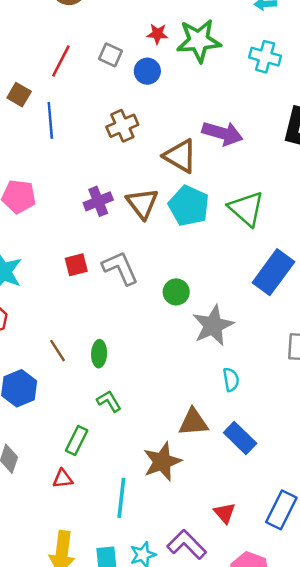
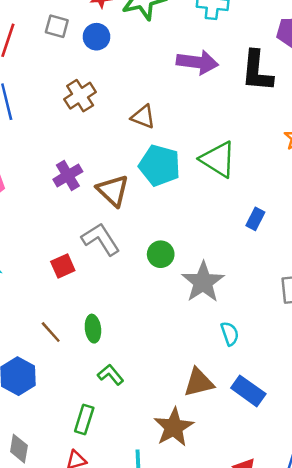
purple arrow: (222, 133) -> (197, 62), moved
brown triangle: (180, 156) -> (143, 117), size x0.7
brown triangle: (142, 203) -> (113, 191), moved
red square: (76, 265) -> (63, 266), moved
blue rectangle: (273, 272) -> (255, 219), size x0.5

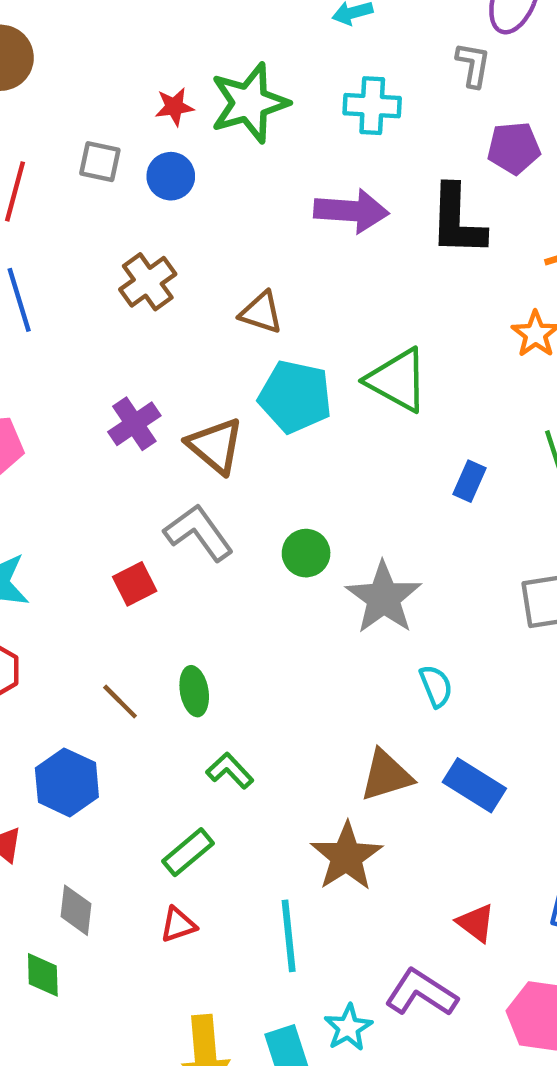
green rectangle: (84, 419) -> (188, 852), turned 36

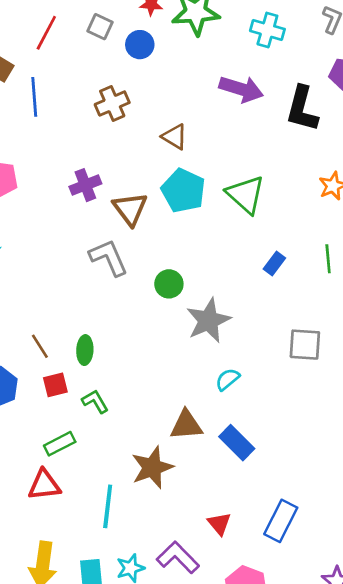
red square: (135, 584) -> (55, 385), moved
cyan semicircle: (436, 686) -> (227, 379), turned -120
red triangle: (178, 925) -> (44, 485), size x1.5

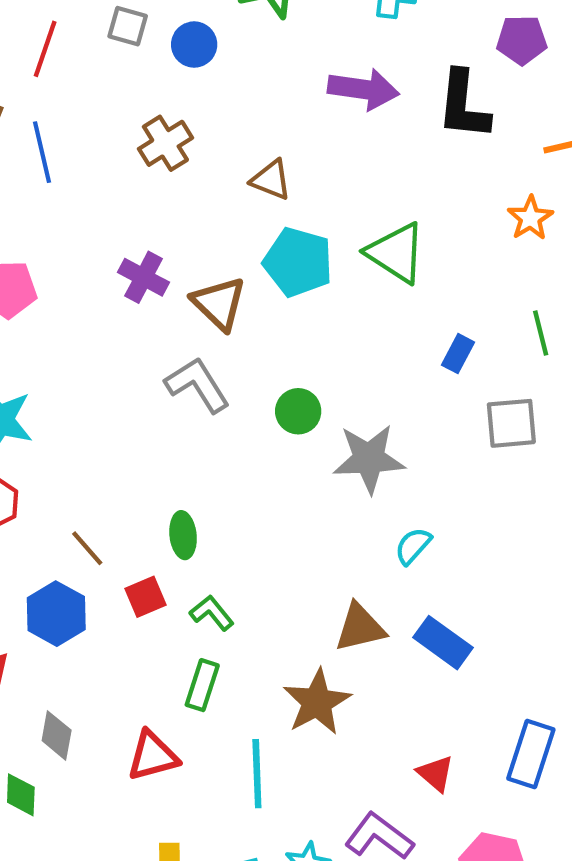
purple cross: (85, 185) -> (144, 277), turned -32
gray star: (208, 320) -> (369, 459), turned 30
gray square: (305, 345) -> (511, 423), moved
brown line: (40, 346) -> (87, 548), moved
green rectangle: (60, 444) -> (202, 685), moved, turned -36

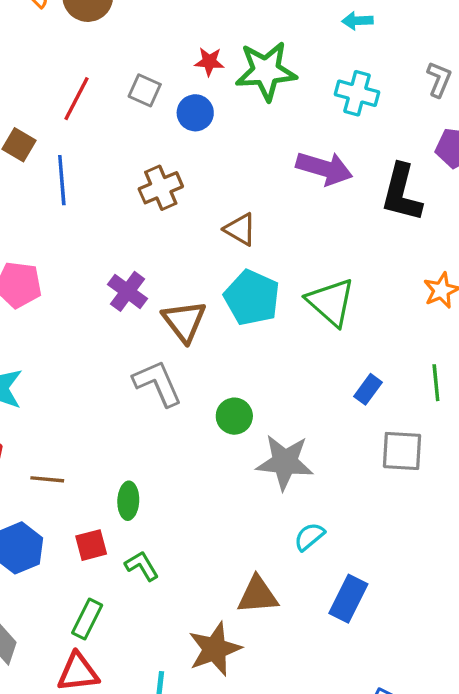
brown line: (87, 548) -> (47, 479), moved, turned -52
blue rectangle: (443, 643) -> (348, 599), moved, turned 72
green rectangle: (202, 685) -> (87, 619), moved

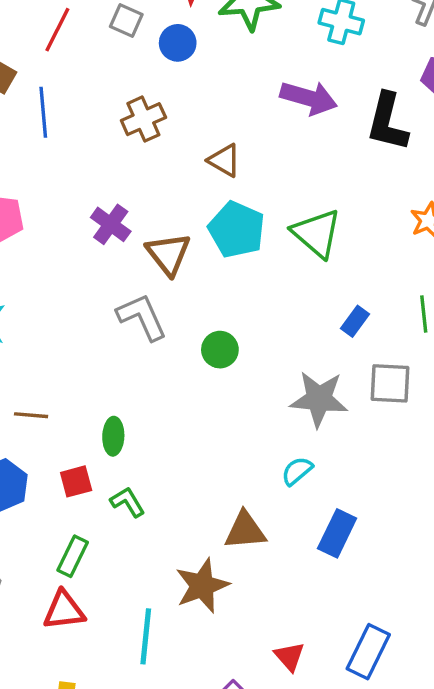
gray star: (285, 462) -> (319, 399), moved

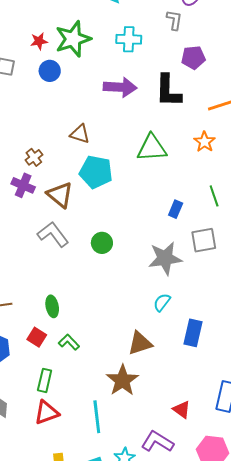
blue circle: (178, 43) -> (50, 71), moved
brown cross: (143, 119) -> (34, 157), moved, size x0.7
green triangle: (317, 233) -> (152, 148), moved, turned -32
red square: (76, 481) -> (37, 337), turned -30

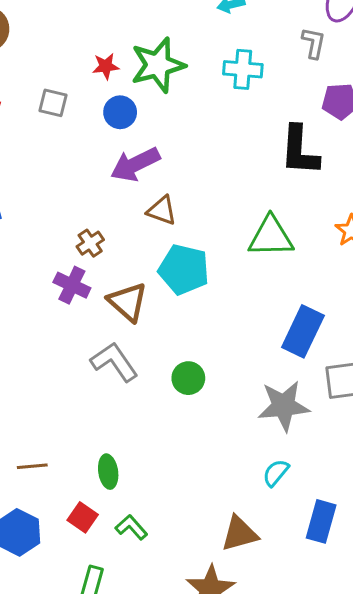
purple arrow: (120, 87) -> (135, 164), moved, turned 148
blue rectangle: (176, 209) -> (303, 331), size x1.8

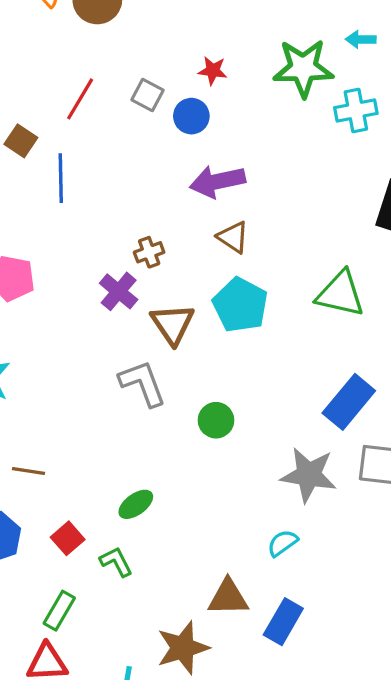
green star: (158, 65) -> (303, 68), moved
cyan cross: (243, 69) -> (356, 111), turned -30
blue circle: (120, 112) -> (191, 116), moved
green ellipse: (108, 472) -> (136, 504), moved, turned 48
blue rectangle: (321, 521) -> (283, 622), moved

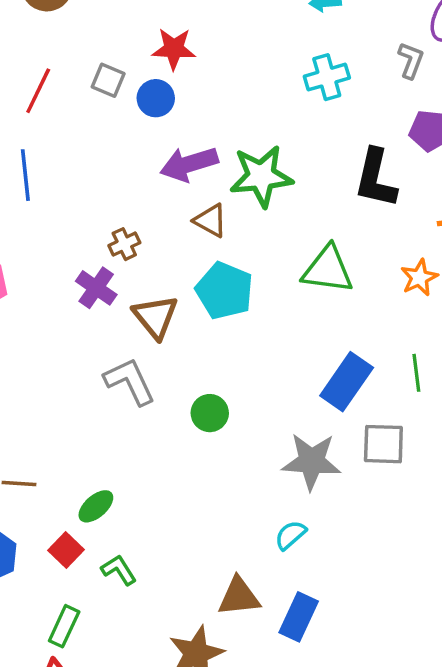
green star: (303, 68) -> (261, 176), moved
red star: (213, 71) -> (174, 49), size x1.4
green ellipse: (136, 504) -> (96, 506), moved

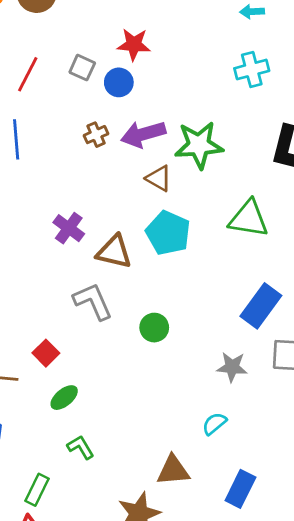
brown cross: (124, 244) -> (96, 135), moved
brown triangle: (155, 317) -> (114, 252), turned -39
gray star: (311, 461) -> (232, 367), size x0.7
red square: (66, 550) -> (46, 353), moved
blue rectangle: (299, 617) -> (240, 489), moved

